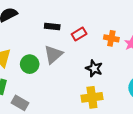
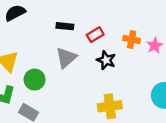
green circle: (30, 64) -> (35, 80), moved
black star: (94, 68) -> (106, 60), moved

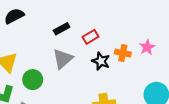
black rectangle: (65, 26) -> (62, 29), turned -35
orange cross: (132, 40) -> (123, 53), moved

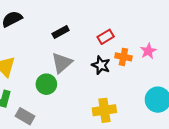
red rectangle: (90, 37) -> (106, 37), moved
green circle: (33, 80) -> (46, 84), moved

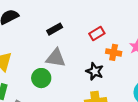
gray triangle: (62, 63) -> (56, 58), turned 50
black star: (101, 65) -> (95, 71), moved

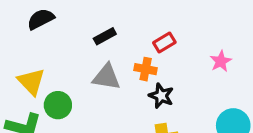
orange cross: (114, 52) -> (146, 69), moved
green circle: (41, 78) -> (58, 105), moved

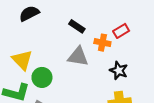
black rectangle: (105, 36) -> (77, 26), turned 63
orange cross: (146, 69) -> (102, 43), moved

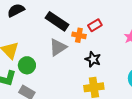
black rectangle: (77, 26) -> (57, 21), size x1.6
gray triangle: (78, 57) -> (58, 47), turned -42

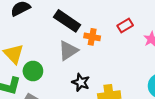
red rectangle: (95, 25) -> (125, 25), moved
black star: (93, 59) -> (81, 82), moved

